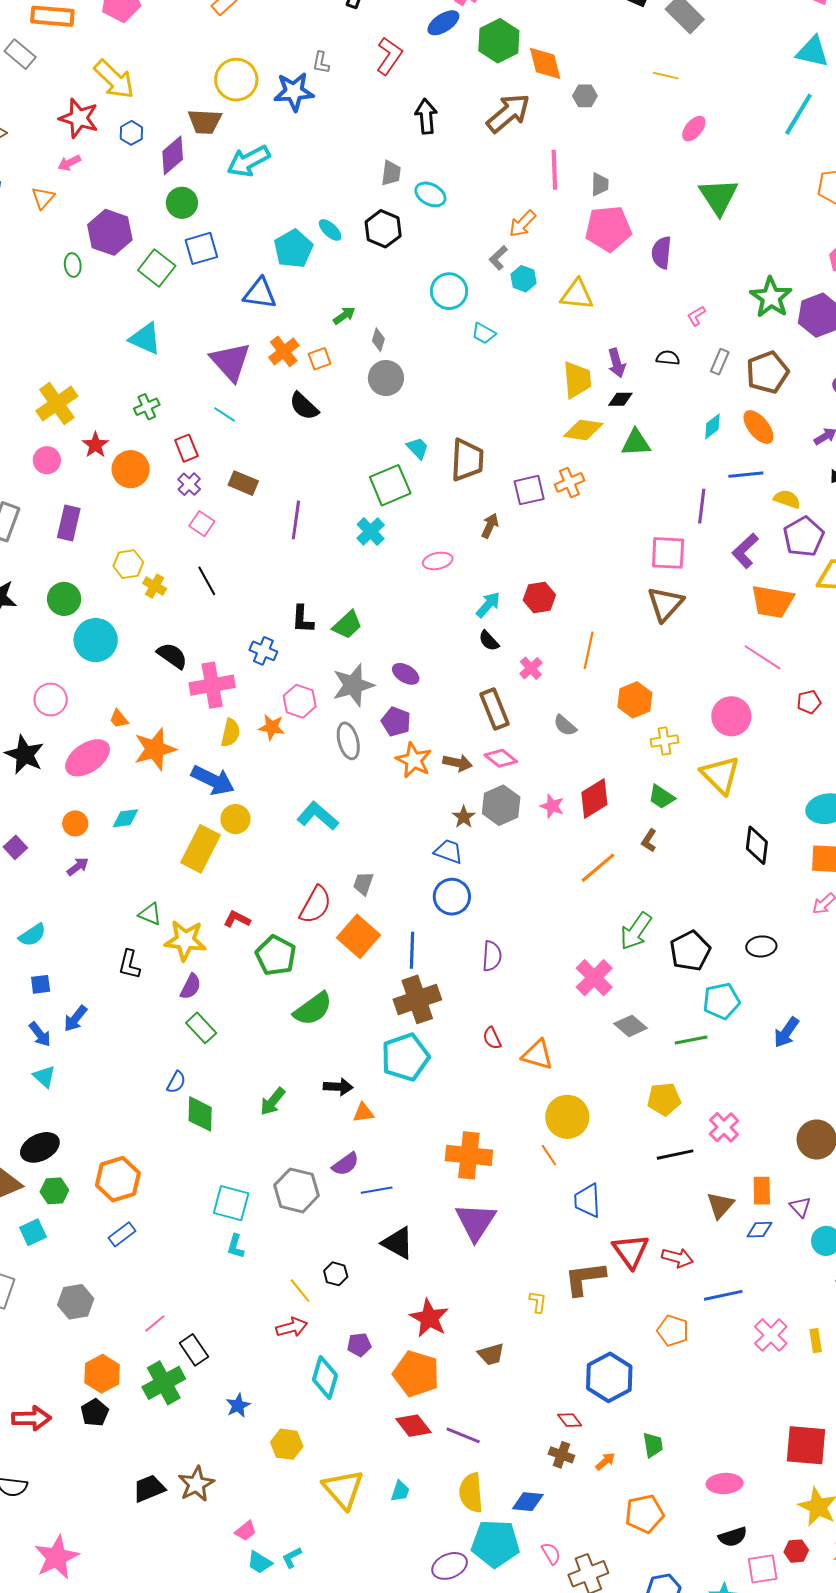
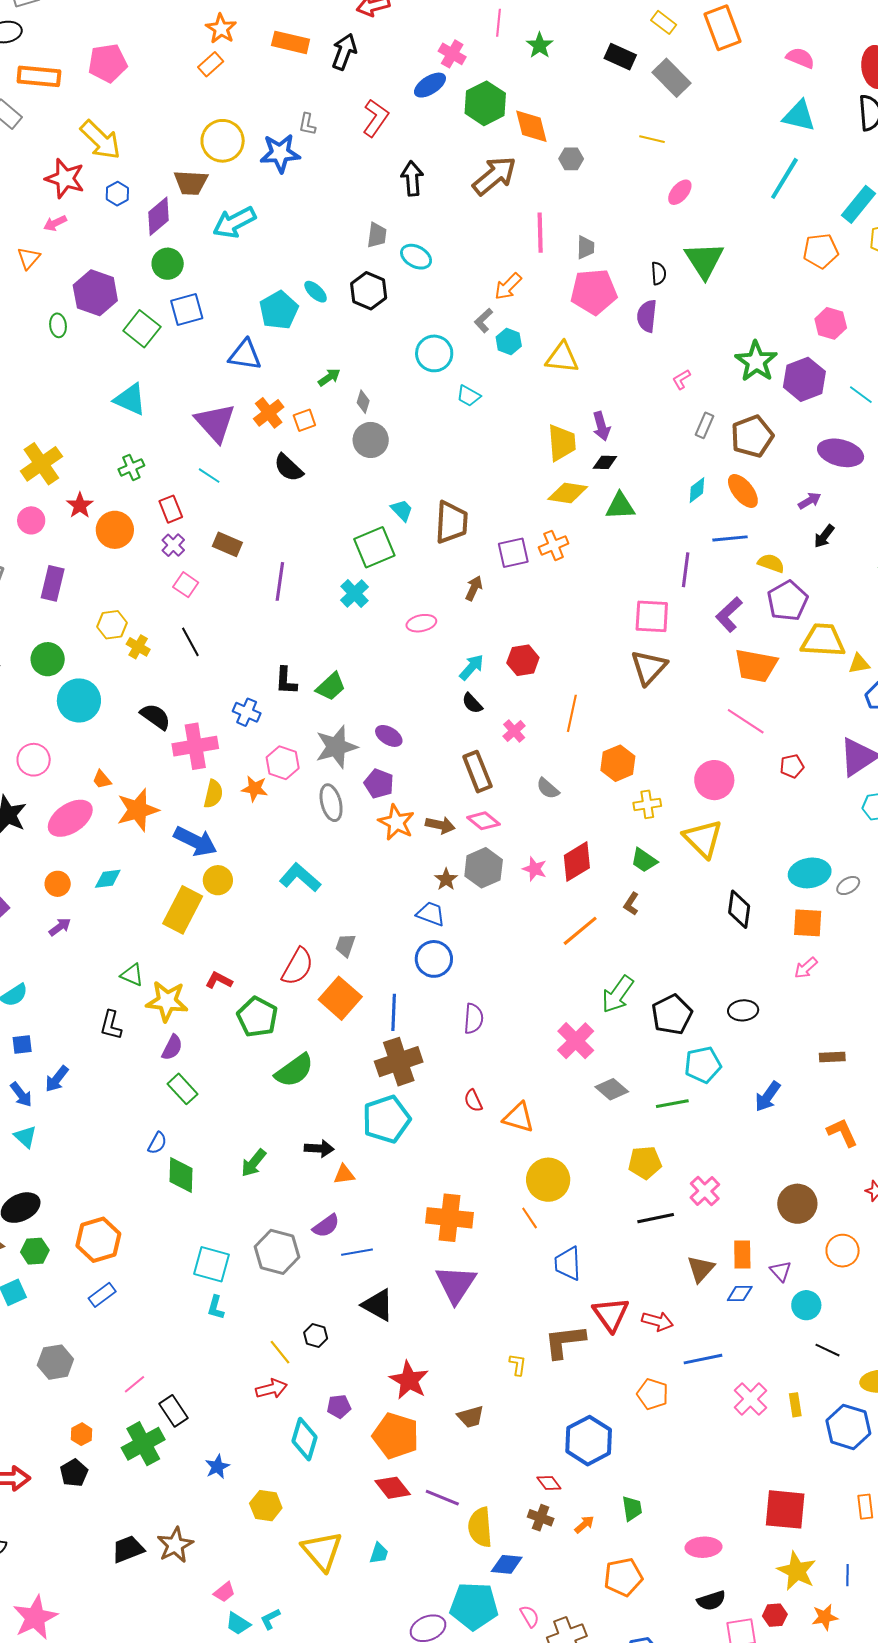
black semicircle: (668, 358) -> (659, 273), moved, turned 80
orange hexagon: (102, 1374) -> (82, 1434), size x0.6
yellow semicircle: (471, 1493) -> (480, 1527), moved

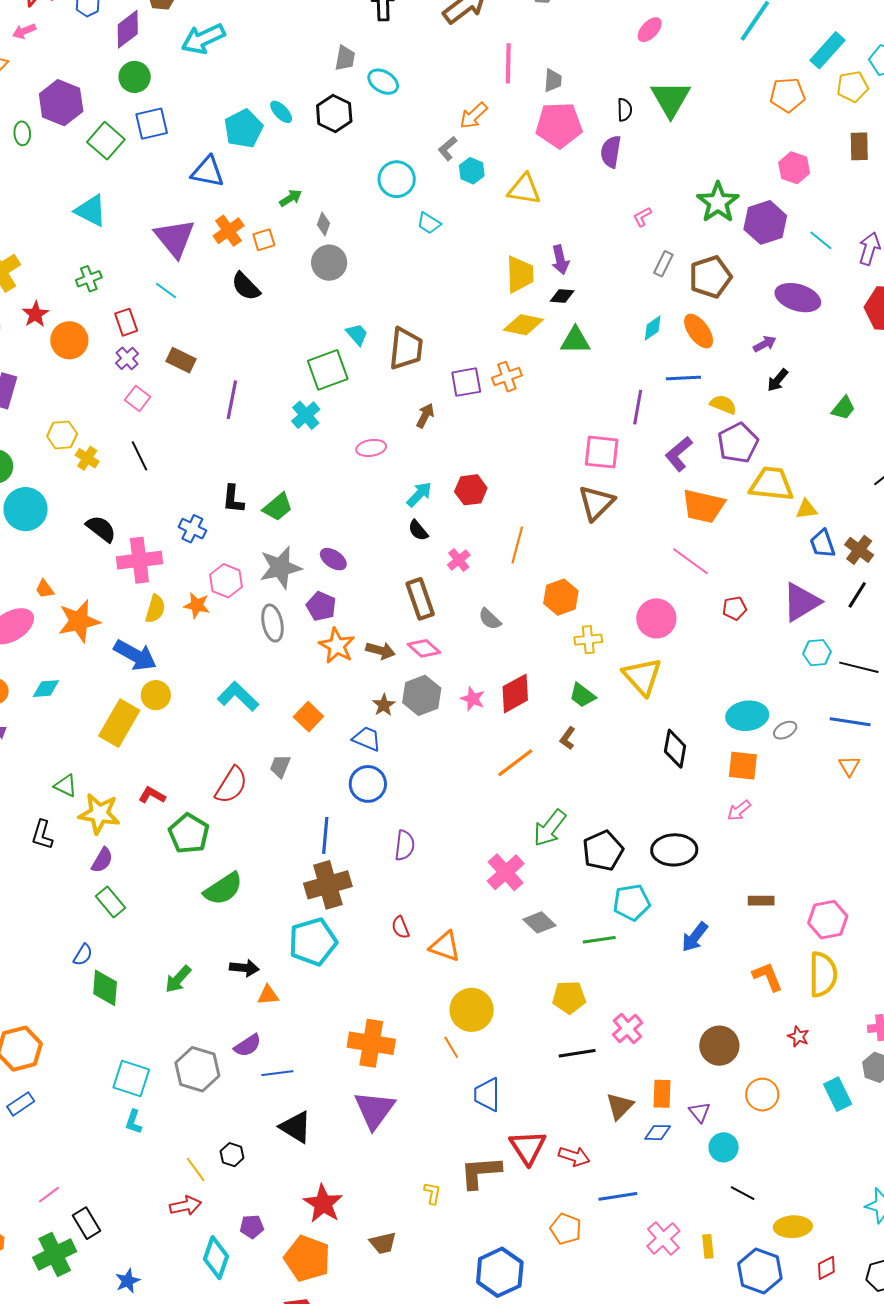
orange square: (340, 998) -> (308, 717), moved, size x0.7
black ellipse: (743, 1010) -> (674, 850), size x1.5

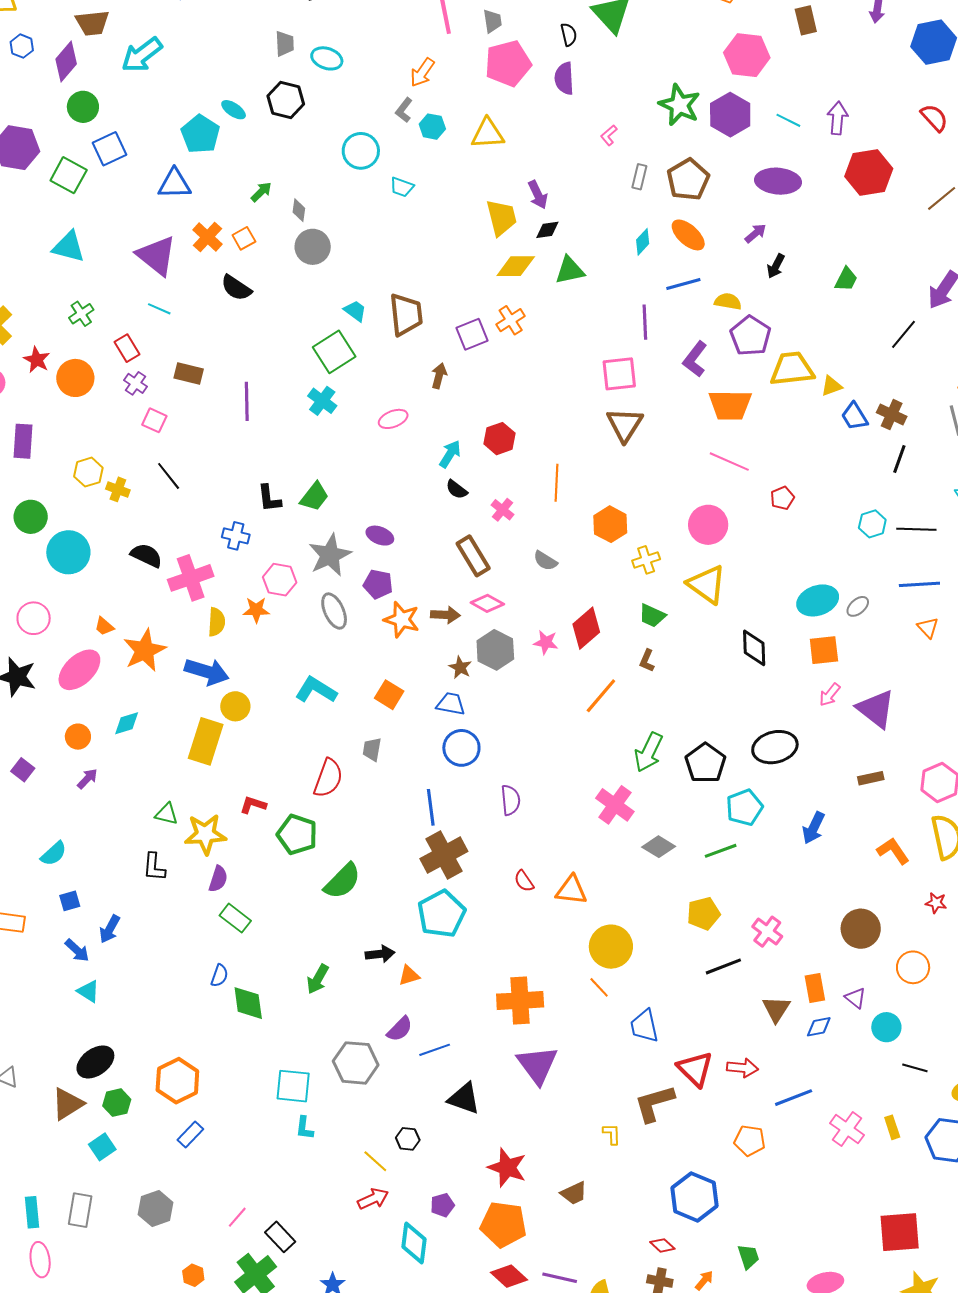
pink hexagon: (794, 168) -> (747, 55), size x1.4
purple triangle: (801, 602) -> (876, 709), moved, turned -39

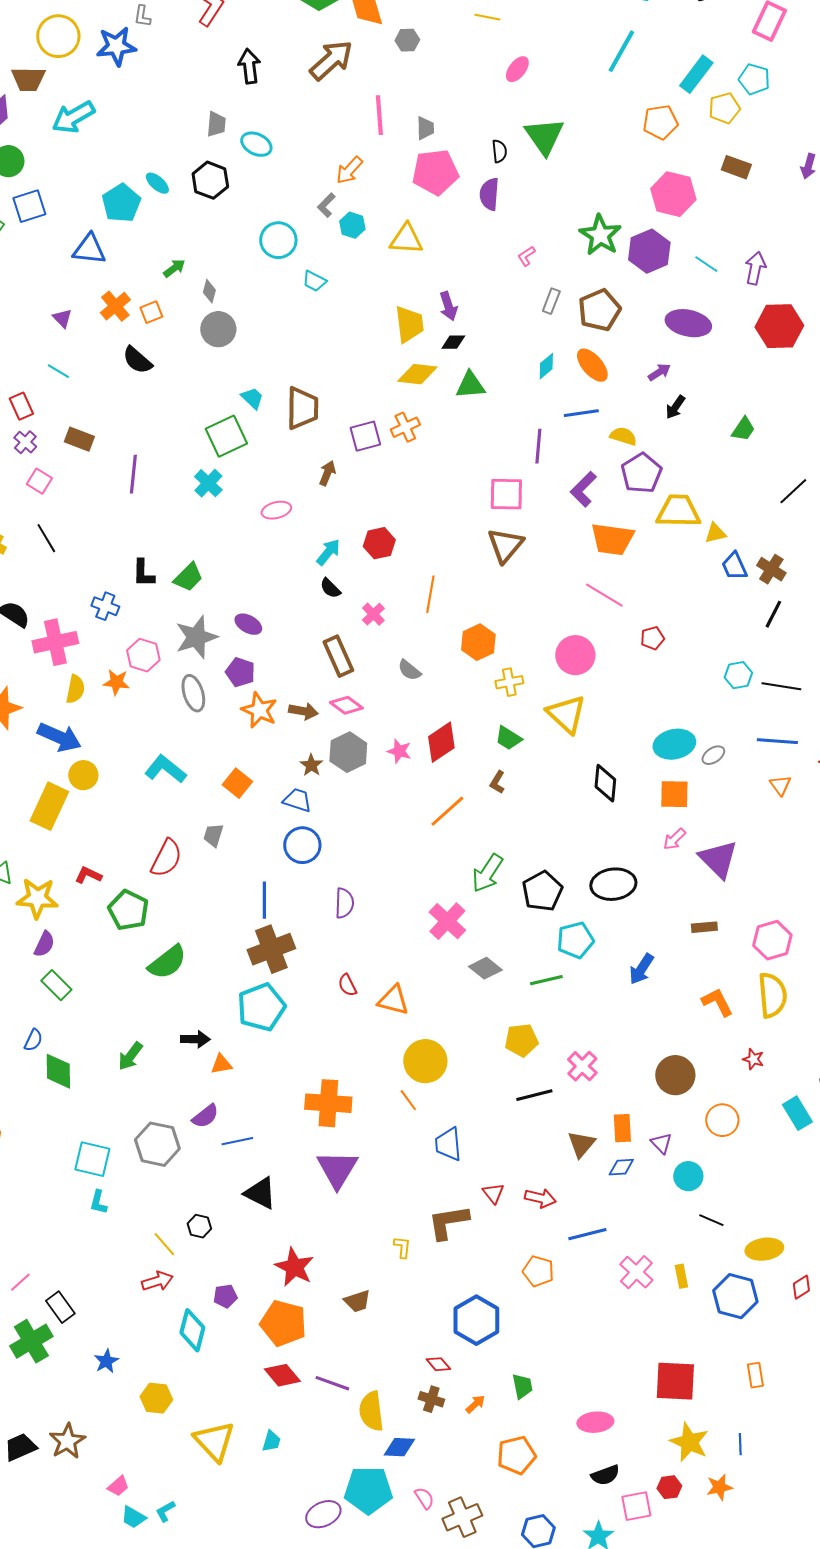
brown rectangle: (806, 20) -> (736, 167), turned -64
purple triangle: (156, 256) -> (62, 318), size x0.5
red triangle: (695, 1069) -> (493, 1193), size x0.6

